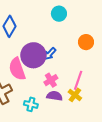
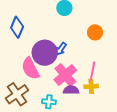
pink cross: (51, 80) -> (65, 75), size x1.6
yellow cross: (75, 95) -> (91, 86), turned -32

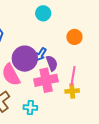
pink cross: (65, 75) -> (46, 80), turned 30
purple semicircle: (71, 90) -> (52, 63), moved, turned 70

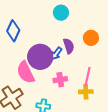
purple semicircle: (52, 63) -> (69, 46), moved
pink cross: (46, 80) -> (60, 80), size x0.6

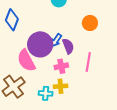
purple semicircle: (69, 46) -> (68, 46), moved
yellow cross: (86, 92) -> (61, 86), moved

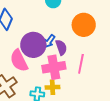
orange circle: (90, 23) -> (84, 25), size x1.5
pink cross: (61, 66) -> (54, 67), size x1.6

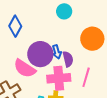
blue arrow: (49, 41) -> (57, 52), turned -56
pink semicircle: (19, 61) -> (25, 68), turned -35

